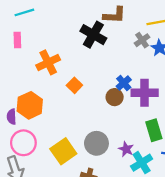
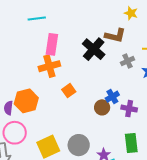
pink rectangle: (17, 40) -> (52, 44), moved, size x1.5
gray cross: (142, 40) -> (127, 61), moved
purple cross: (145, 93) -> (129, 109), size x0.7

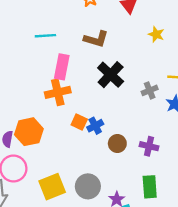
brown L-shape: (115, 35) -> (96, 39), moved
orange square: (69, 91) -> (79, 122), turned -32
blue cross: (112, 97) -> (95, 126), moved

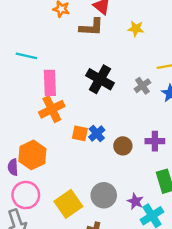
cyan line: (45, 36) -> (26, 56), turned 30
brown L-shape: (96, 39) -> (91, 27), moved

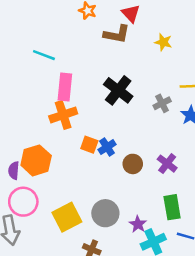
purple cross: (155, 141) -> (167, 164), turned 30

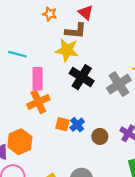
yellow star: (163, 42) -> (67, 50), moved, size x1.6
gray cross: (162, 103) -> (119, 84), size x1.6

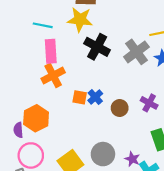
cyan line: (18, 54) -> (43, 25), moved

